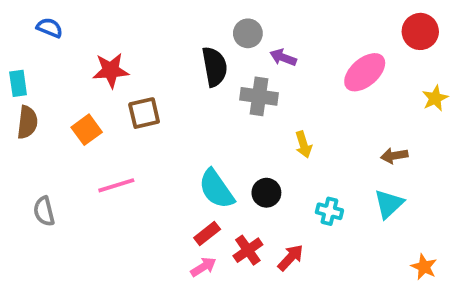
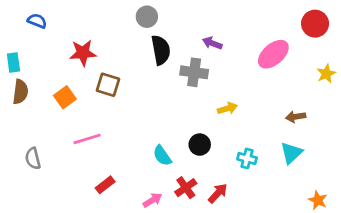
gray circle: (248, 33) -> (147, 17), moved
brown square: (144, 113) -> (108, 85), turned 30
yellow arrow: (303, 145) -> (227, 108), turned -90
cyan semicircle: (216, 189) -> (162, 156), moved, size x0.7
red rectangle: (207, 234) -> (105, 185), moved

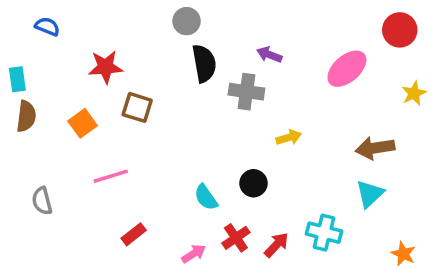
brown arrow: (296, 117) -> (375, 148), size x1.5
cyan cross: (247, 158) -> (324, 233), moved, size x1.4

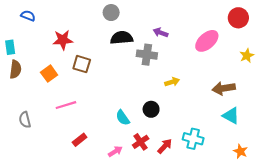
black semicircle: (204, 63) -> (122, 38), turned -85
cyan triangle: (370, 194) -> (231, 116), moved, turned -48

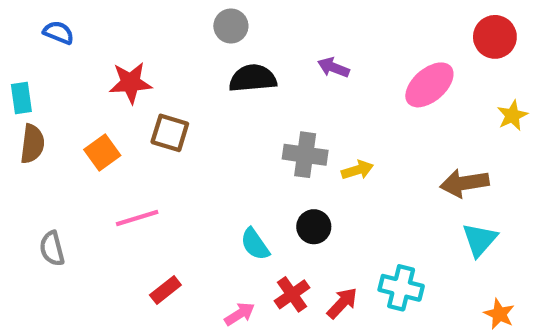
gray cross: (147, 55) -> (305, 155), moved
cyan triangle: (231, 116) -> (480, 240), turned 42

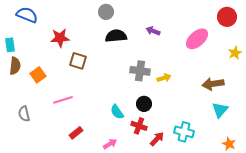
blue semicircle: (59, 33) -> (27, 15), size x1.5
orange square: (102, 153) -> (38, 75), moved
red cross: (292, 294) -> (139, 126), moved, turned -35

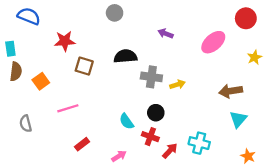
black semicircle: (116, 36) -> (125, 56), moved

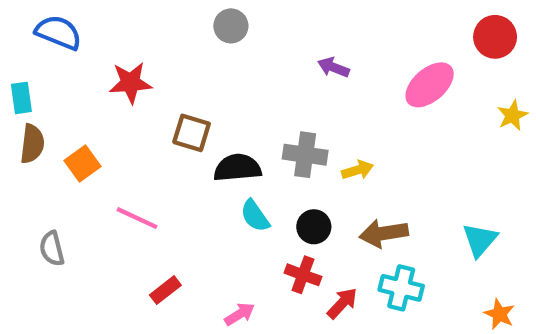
black semicircle: (125, 56) -> (237, 168), moved
brown square: (84, 66) -> (192, 133), moved
brown arrow: (231, 91) -> (384, 233), moved
pink line: (68, 108) -> (137, 218), turned 42
cyan semicircle: (126, 121) -> (255, 216), moved

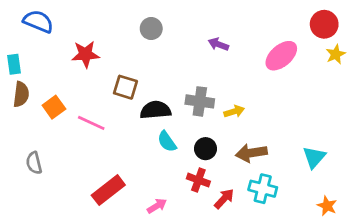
gray circle: (231, 26) -> (151, 29), moved
yellow star: (513, 115) -> (336, 54), moved
pink line: (137, 218) -> (91, 123), moved
red rectangle: (165, 290) -> (108, 190), size x1.6

